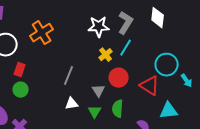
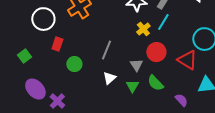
green circle: (21, 90) -> (74, 64), moved
white triangle: (72, 104) -> (109, 78), turned -32
green semicircle: (118, 109) -> (155, 83), turned -48

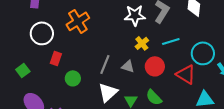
cyan line: (163, 22) -> (171, 41), moved, turned 42
gray triangle: (136, 65) -> (128, 66), moved, turned -40
white triangle: (109, 78) -> (108, 92), size x1.5

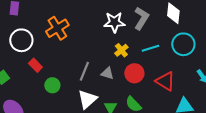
cyan circle: (203, 53) -> (183, 44), moved
red rectangle: (56, 58) -> (35, 65), turned -64

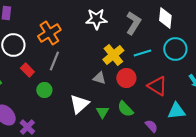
white star: (114, 22) -> (96, 19), moved
yellow cross: (121, 50) -> (113, 55), size x1.5
gray line: (84, 71) -> (54, 61), moved

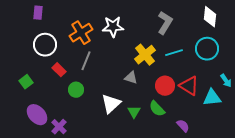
white diamond: (165, 18) -> (210, 17), moved
white star: (96, 19) -> (113, 27), moved
red circle: (126, 78) -> (165, 86), moved
cyan triangle: (176, 111) -> (212, 98), moved

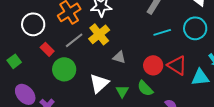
yellow cross: (145, 55) -> (99, 34), moved
gray line: (86, 61) -> (74, 40), turned 30
green circle: (76, 90) -> (64, 69), size x1.5

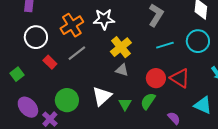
yellow cross: (99, 34) -> (121, 47), moved
green circle: (64, 69) -> (67, 100), moved
cyan triangle: (200, 77) -> (203, 105), moved, turned 30
green semicircle: (145, 88) -> (148, 101), turned 78

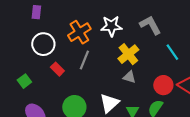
gray L-shape: (156, 15) -> (150, 25), moved, turned -60
cyan line: (165, 45) -> (172, 52), turned 72
gray line: (77, 53) -> (84, 60), turned -30

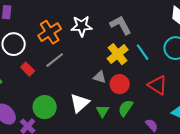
yellow cross: (128, 54) -> (118, 54), moved
gray line: (84, 60) -> (55, 60), turned 30
red circle: (163, 85) -> (120, 84), moved

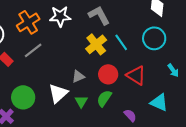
gray triangle: (100, 77) -> (78, 76), moved, turned -40
red circle: (120, 84) -> (108, 74), moved

